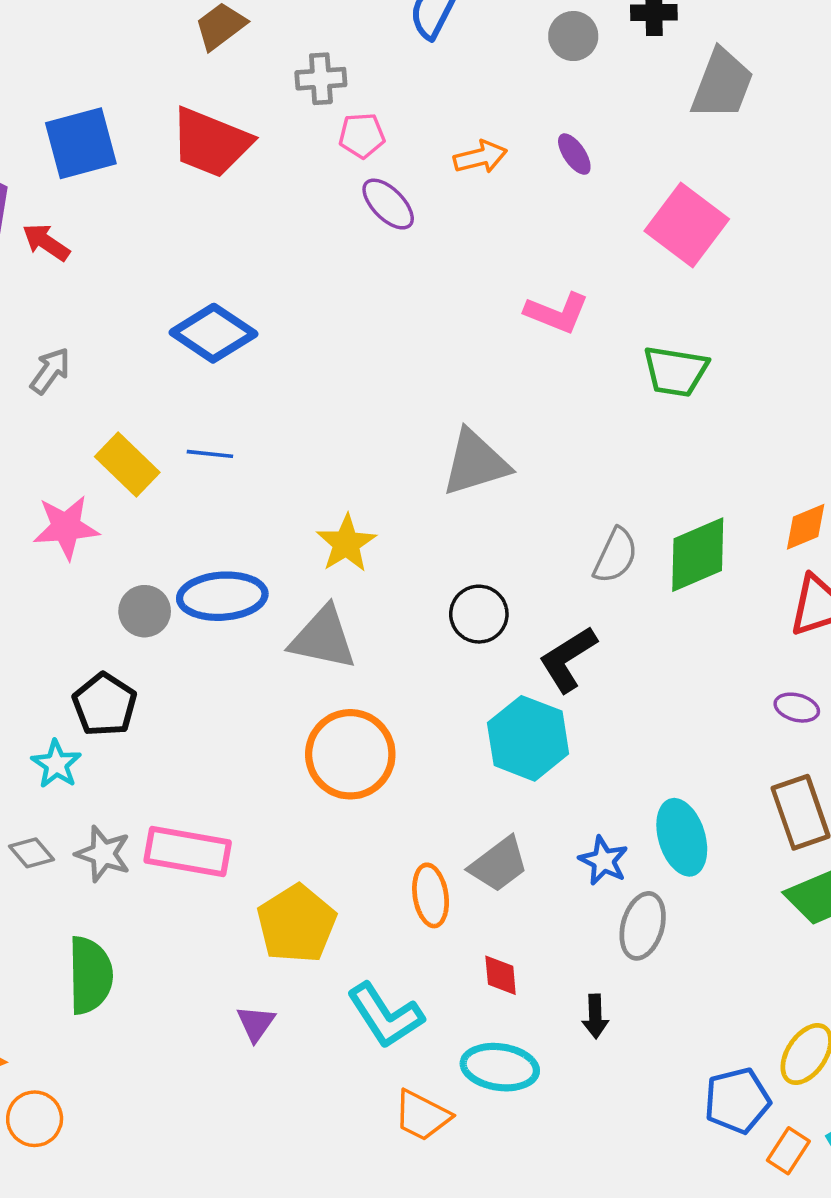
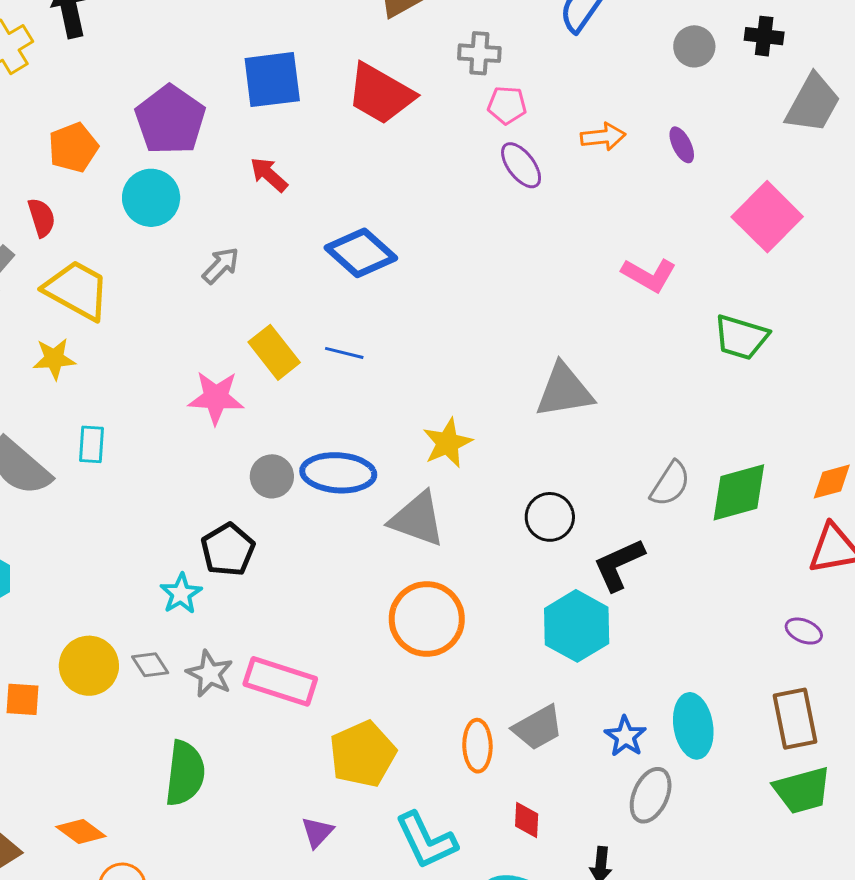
red arrow: (46, 242) -> (269, 175), moved

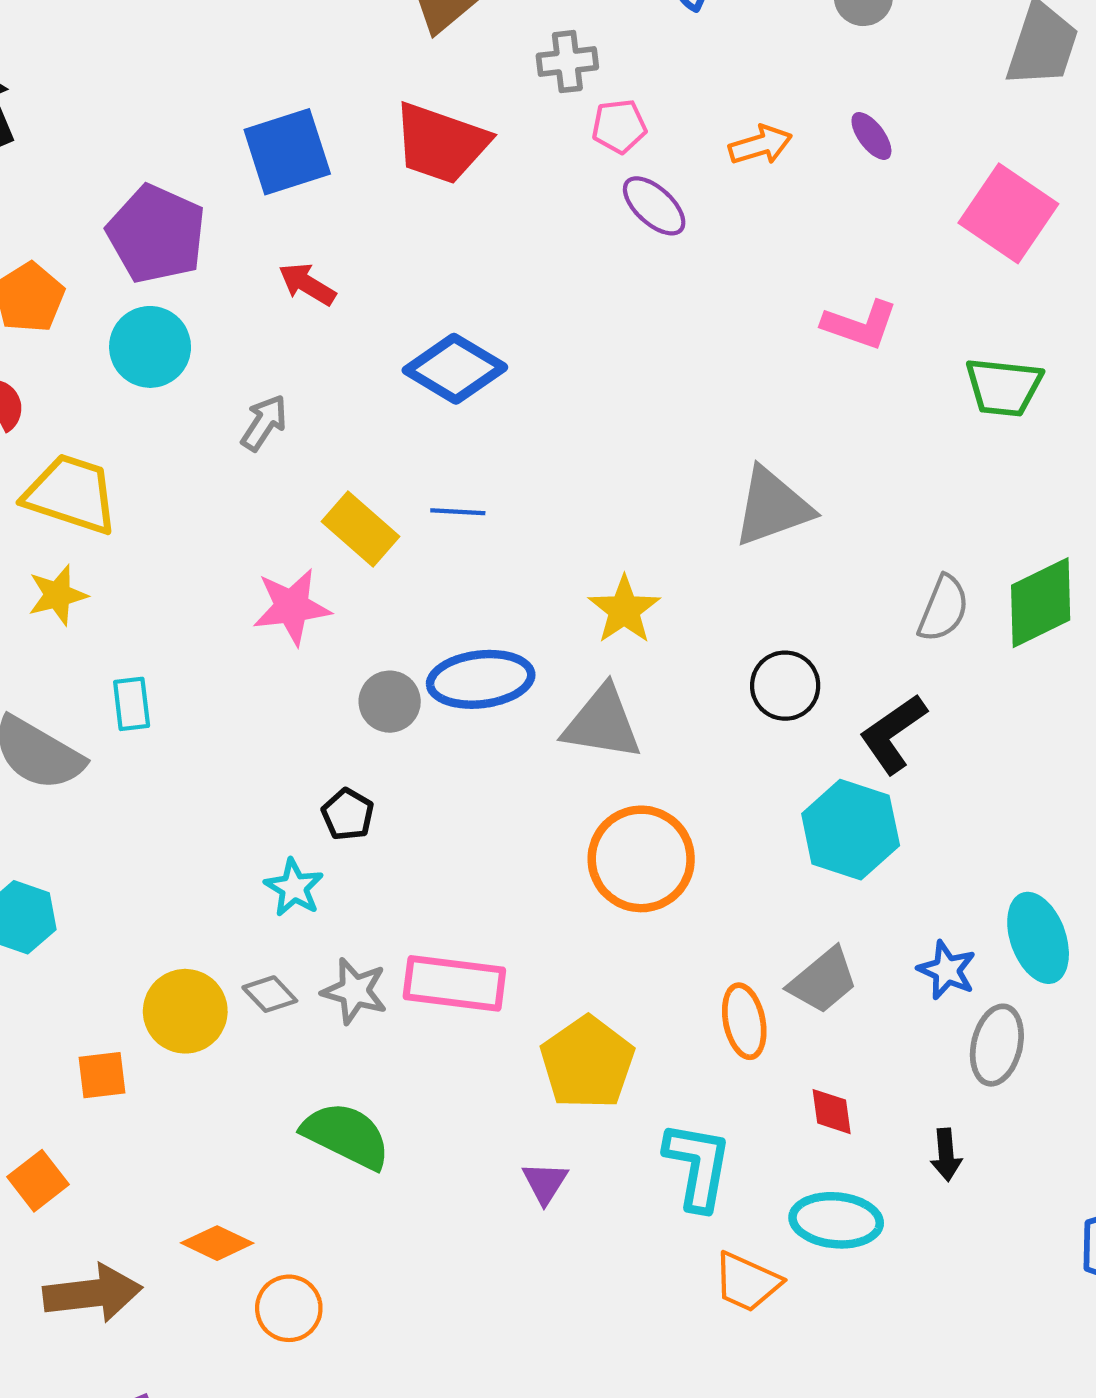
black pentagon: (228, 550) -> (348, 814), size x0.7
green semicircle: (185, 773) -> (346, 1135), turned -60
cyan L-shape: (426, 840) -> (698, 1166), turned -134

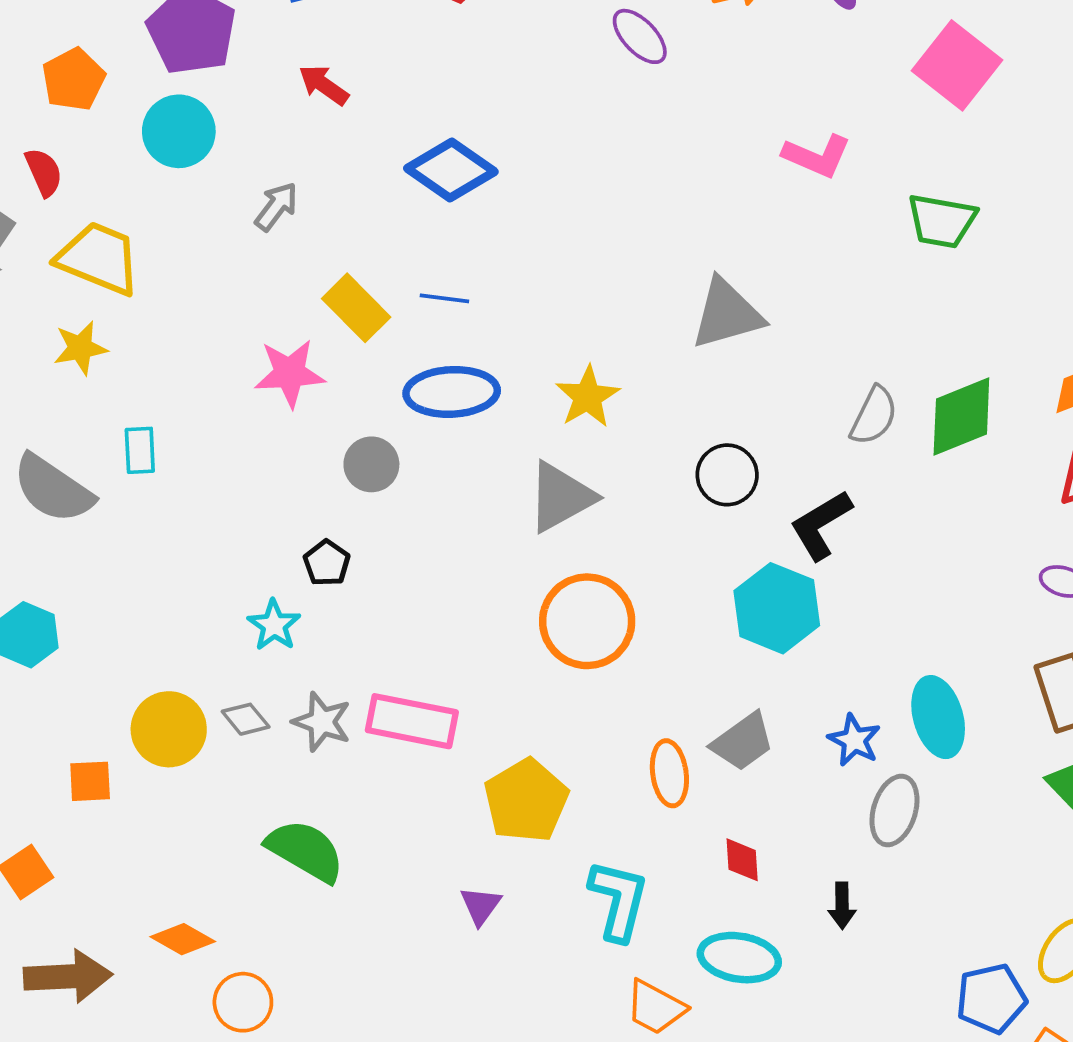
blue ellipse: (481, 679) -> (452, 392), moved
gray triangle: (602, 723) -> (561, 497), turned -42

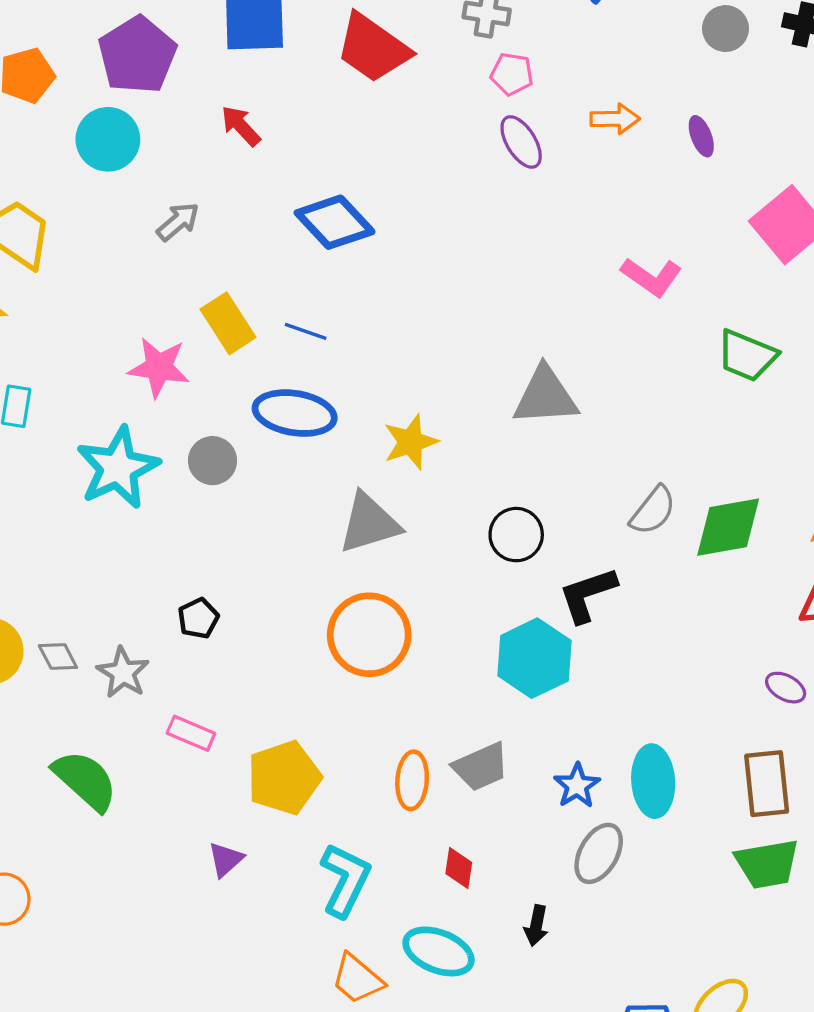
black pentagon: (327, 563) -> (198, 618), moved
cyan star: (274, 625) -> (118, 468), moved, size x1.8
pink rectangle: (412, 721) -> (191, 733), moved, size x0.6

